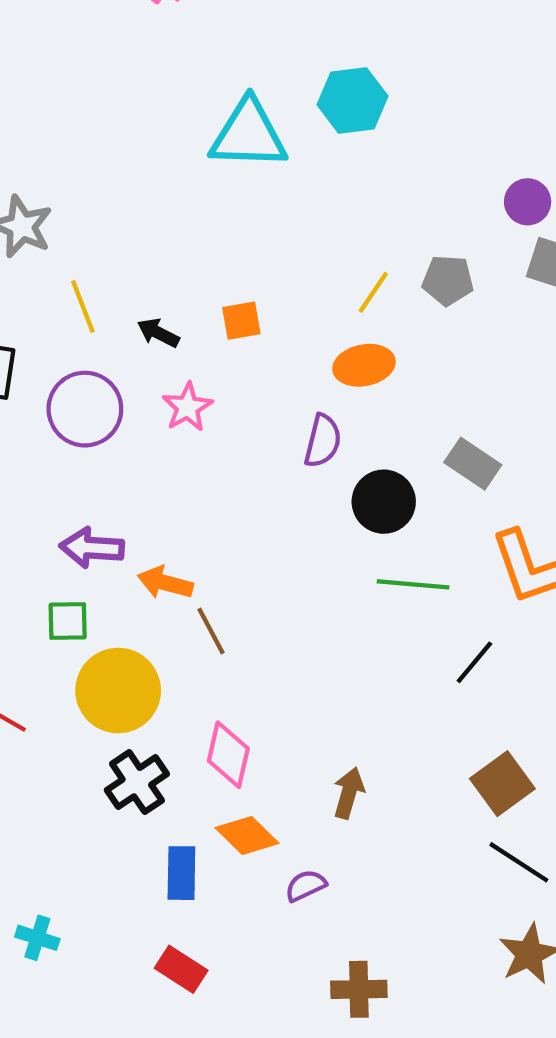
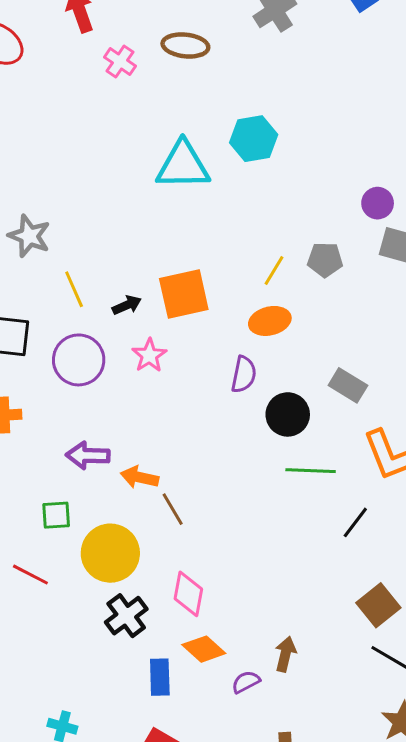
orange square: (241, 321) -> (184, 294), size x1.8
black arrow: (158, 333) -> (127, 305), turned 132
green square: (68, 621) -> (56, 515), moved
brown arrow: (349, 793) -> (285, 654), moved

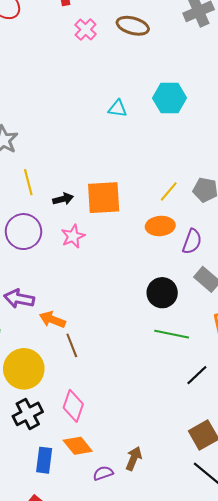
cyan triangle: (183, 165) -> (117, 109), size x0.5
purple semicircle: (244, 374) -> (192, 242), moved

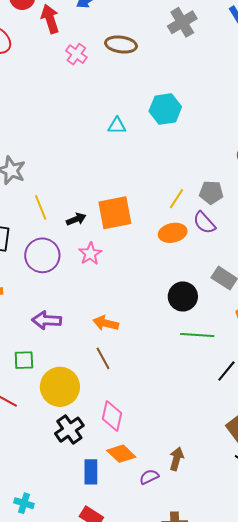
purple semicircle: (192, 242) -> (204, 223), moved, turned 125
orange arrow: (52, 320) -> (106, 323), moved

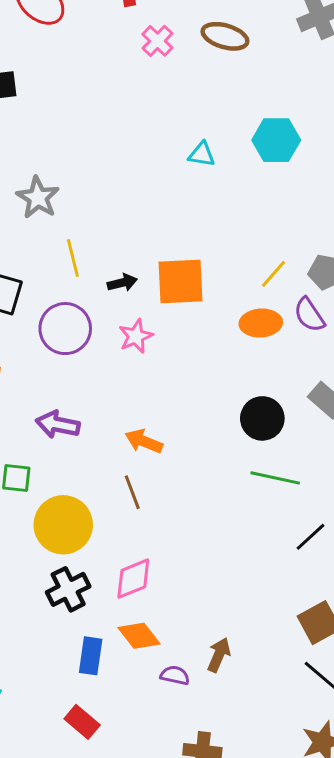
pink diamond: (112, 416) -> (133, 579), turned 48
purple semicircle: (149, 477) -> (175, 675), turned 30

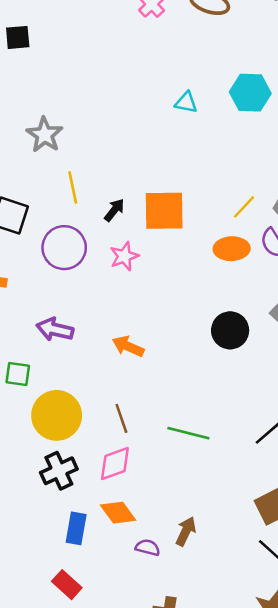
black arrow: (122, 283) -> (114, 210), turned -40
green line: (275, 478) -> (188, 433), moved
brown line: (132, 492) -> (121, 418), moved

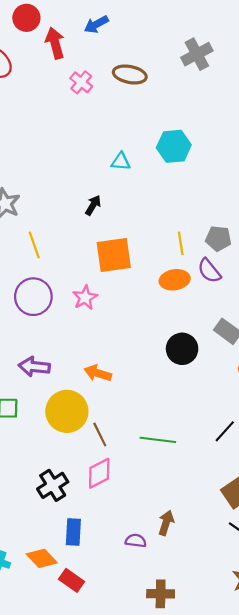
yellow line: (244, 207) -> (181, 243), turned -45
black arrow: (114, 210) -> (93, 205), moved
yellow circle: (57, 415) -> (67, 411), moved
orange diamond: (118, 513) -> (42, 558), moved

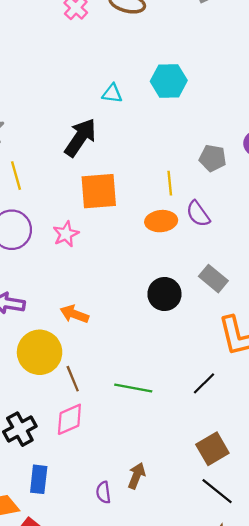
black arrow: (93, 205) -> (80, 138), size x1.8
gray pentagon: (218, 239) -> (213, 158), moved
purple semicircle: (136, 541) -> (103, 492), turned -108

